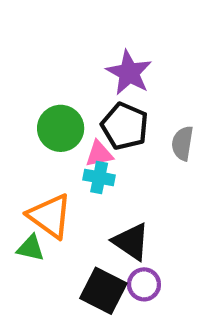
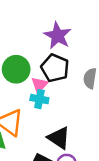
pink triangle: (99, 154) -> (39, 85), turned -36

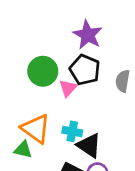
cyan cross: (39, 99) -> (72, 131), moved

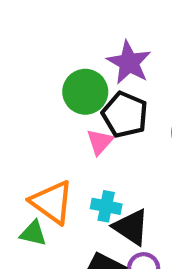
green circle: (43, 71) -> (85, 92), moved

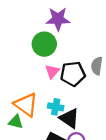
purple star: (129, 63) -> (58, 19), moved, turned -30
black pentagon: (125, 115) -> (73, 74), moved, turned -30

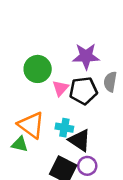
purple star: (58, 19) -> (86, 56), moved
green circle: (44, 44) -> (38, 69), moved

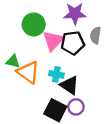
pink triangle: (61, 88) -> (53, 41), size x1.5
green triangle: (20, 144) -> (13, 61), moved

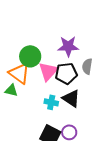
orange triangle: (28, 72) -> (19, 73), moved
black triangle: (69, 85) -> (71, 98), moved

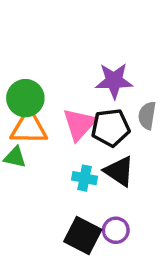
green circle: (30, 56) -> (25, 98), moved
orange triangle: (19, 73) -> (29, 128), turned -35

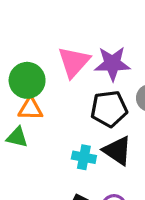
pink triangle: (79, 124) -> (74, 62), moved
orange triangle: (29, 128) -> (30, 109), size x0.7

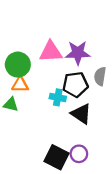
pink triangle: (74, 62) -> (51, 52), turned 45
cyan cross: (84, 157) -> (58, 97), moved

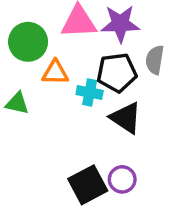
orange triangle: (20, 85) -> (55, 73), moved
black square: (57, 157) -> (88, 185), turned 35

